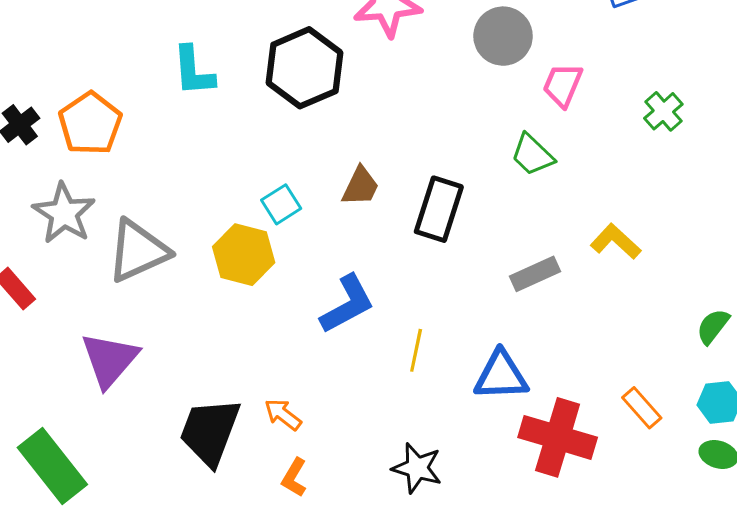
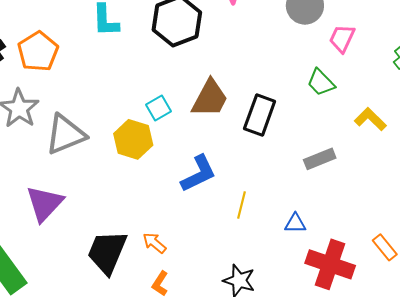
brown trapezoid: (360, 186) -> (210, 98), size x1.5
yellow L-shape: (616, 241) -> (370, 119), moved
blue triangle: (501, 376) -> (295, 223), size x0.6

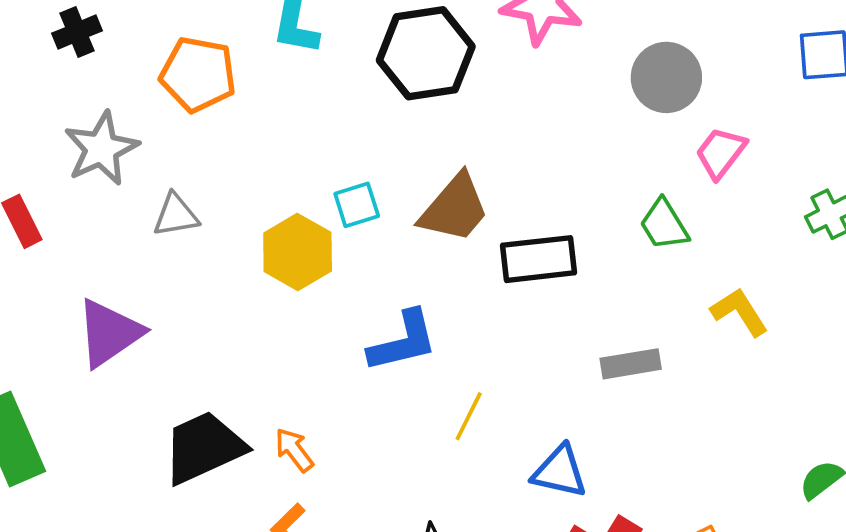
orange pentagon: (38, 51) -> (198, 74), moved, turned 30
black rectangle: (260, 115) -> (539, 259), turned 51
gray triangle: (65, 134) -> (176, 215), size x0.6
blue triangle: (295, 223) -> (560, 472), size x1.4
black trapezoid: (107, 252) -> (204, 447), turned 30

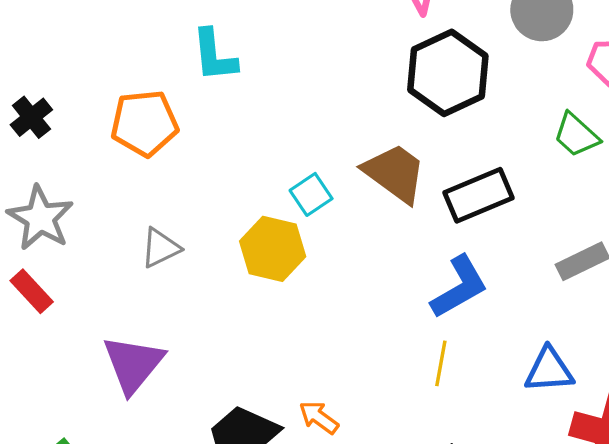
black hexagon: (426, 53) -> (448, 73), moved
gray star: (101, 149) -> (40, 218), moved
brown trapezoid: (454, 208) -> (395, 173), turned -78
blue L-shape: (403, 341) -> (459, 287), moved
yellow line: (469, 416) -> (441, 363), moved

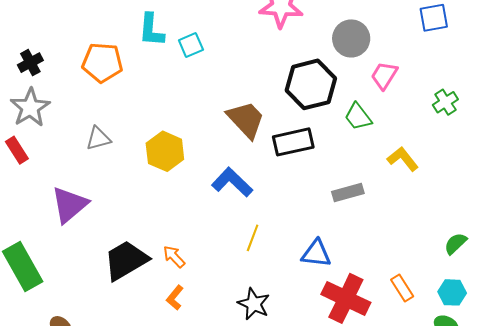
black hexagon: (448, 73) -> (311, 84), moved
black cross: (31, 117) -> (30, 63), moved
cyan square: (311, 194) -> (191, 45), moved
blue L-shape: (459, 287) -> (232, 182), moved, turned -117

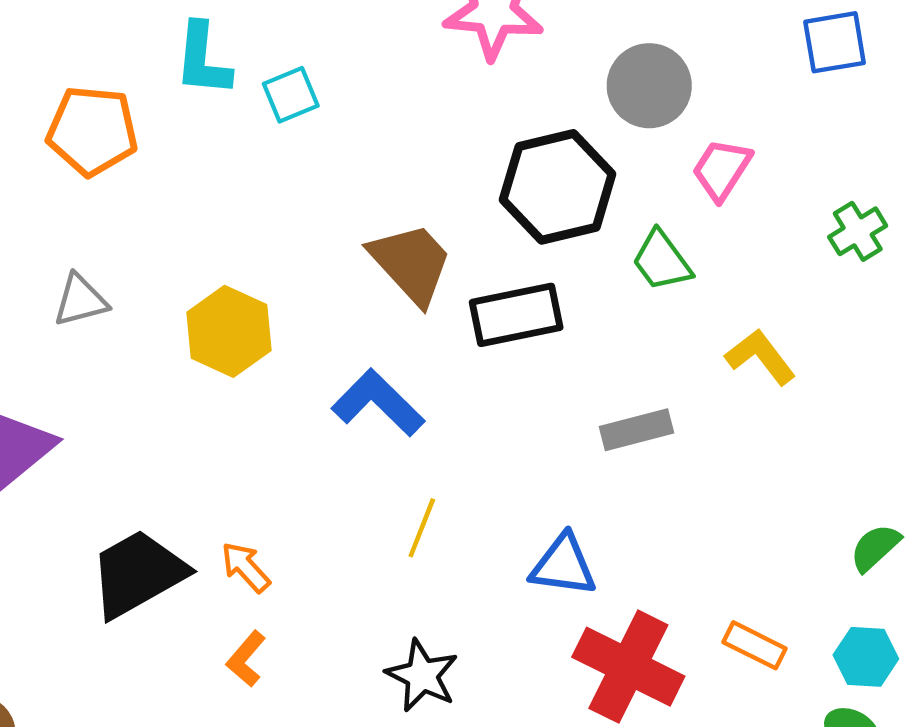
orange rectangle: (402, 288) -> (755, 645), turned -32

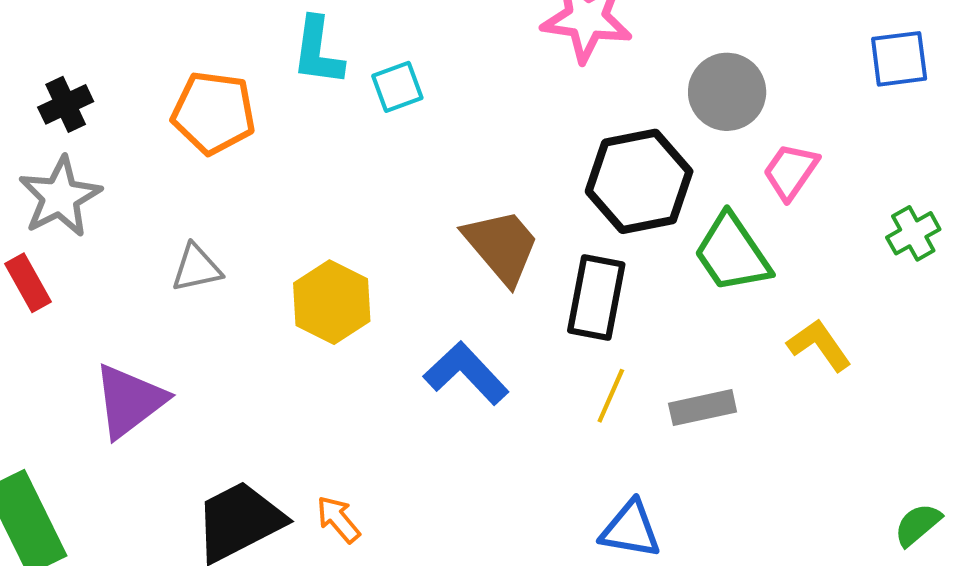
green trapezoid: (662, 261) -> (732, 253), size x1.4
black rectangle: (516, 315) -> (596, 298), turned -70
yellow line: (422, 528) -> (611, 396), moved

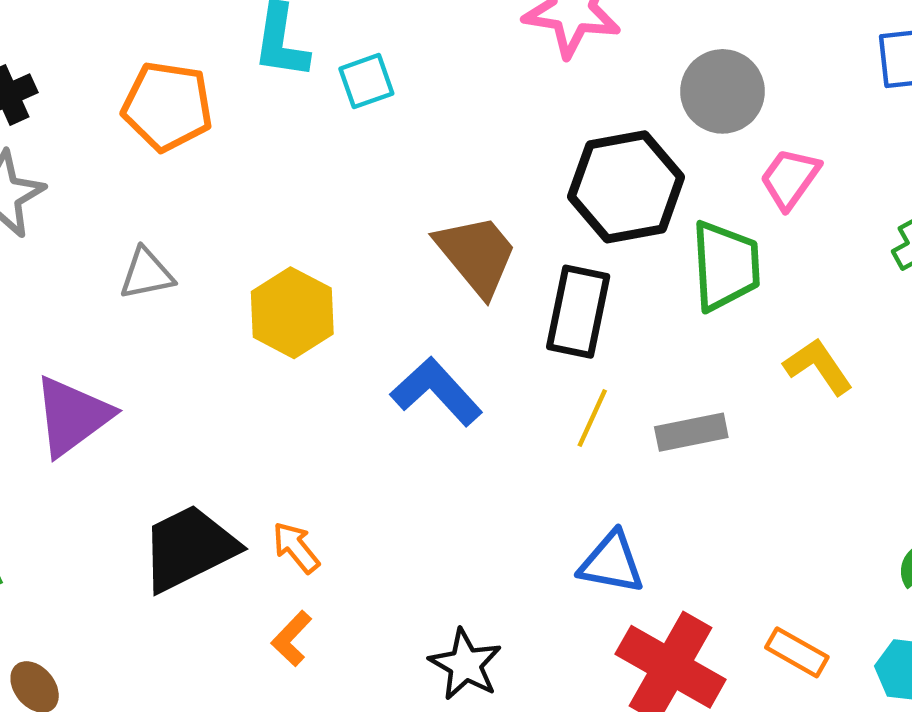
green trapezoid: (732, 253) -> (725, 266), turned -150

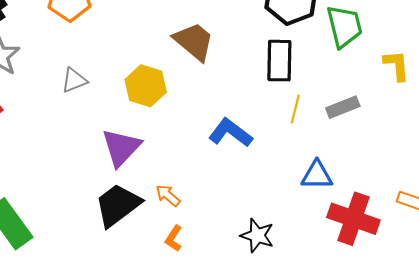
brown trapezoid: (477, 255) -> (194, 41), moved
yellow L-shape: (818, 366) -> (397, 65), turned 40
blue L-shape: (436, 392) -> (230, 133), moved
purple triangle: (72, 416) -> (121, 147), moved

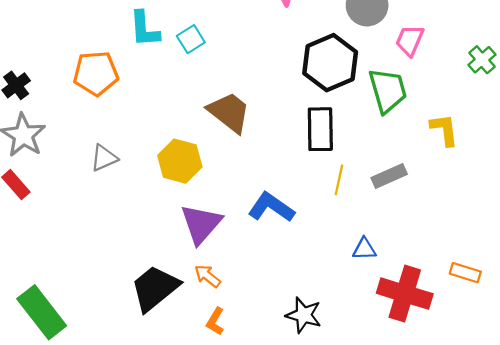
purple triangle: (121, 147) -> (201, 224), moved
blue triangle: (317, 175) -> (364, 249), size x0.7

